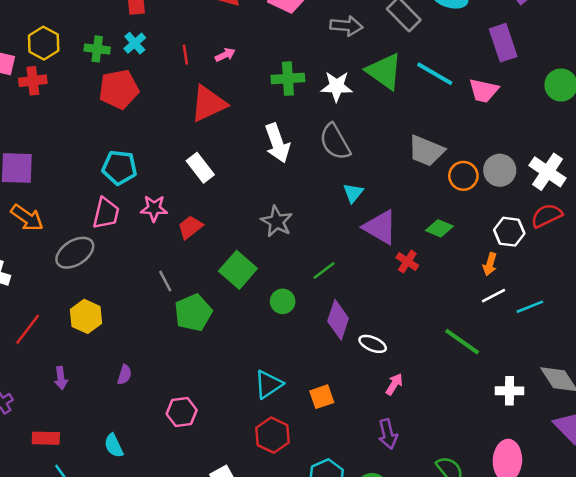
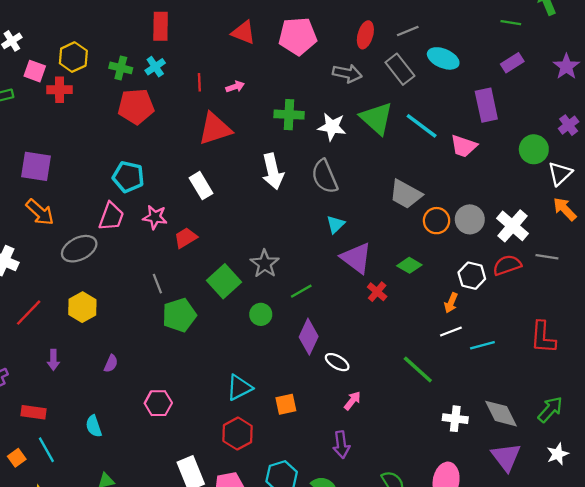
gray star: (277, 221) -> (265, 264), moved

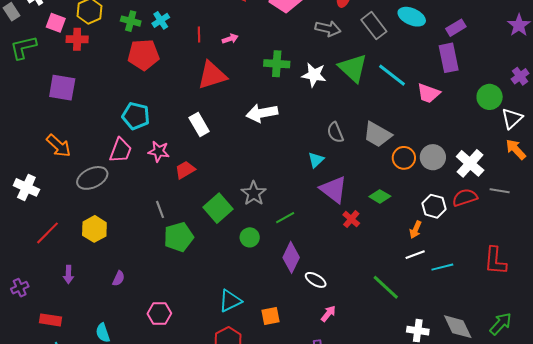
purple rectangle: (512, 63) -> (456, 28), moved
purple square: (36, 166) -> (62, 88), moved
white arrow: (273, 171) -> (262, 113), turned 92
gray semicircle: (325, 176) -> (335, 132), moved, size x0.7

